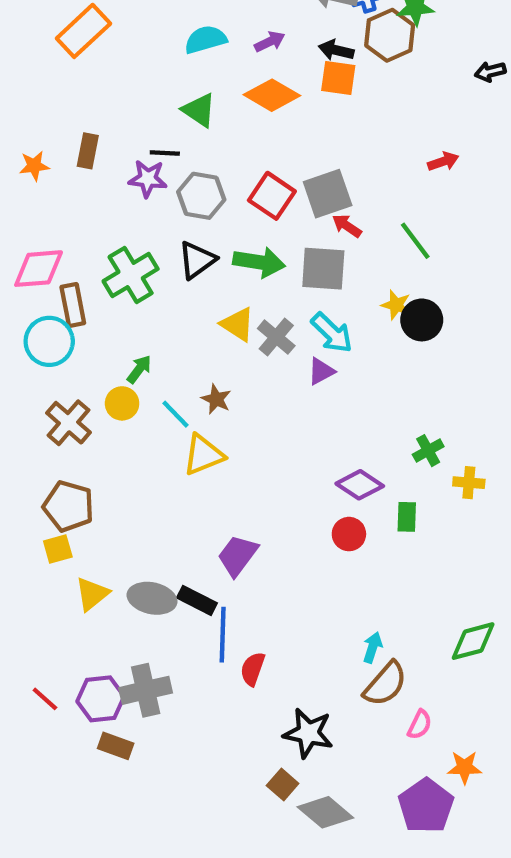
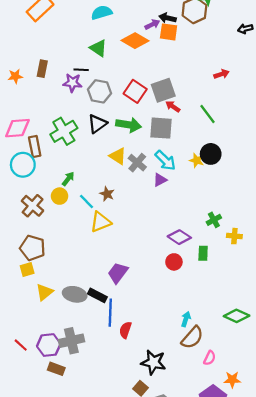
purple arrow: (270, 42) -> (152, 24), moved
yellow star: (396, 305) -> (197, 160), moved
green diamond: (473, 641) -> (237, 316), turned 40

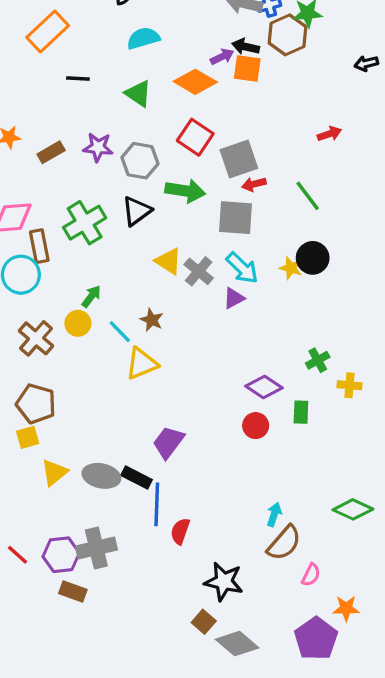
brown rectangle: (42, 69) -> (51, 152), moved, turned 49
black line: (81, 70) -> (78, 78), moved
red square: (135, 91) -> (195, 137), moved
red arrow: (173, 106) -> (254, 184), turned -48
green arrow: (129, 125) -> (185, 191), moved

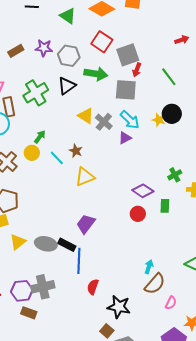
red arrow: (254, 184) -> (137, 70), turned -56
yellow triangle: (142, 364) -> (85, 177), moved
red semicircle: (180, 531) -> (93, 287), moved

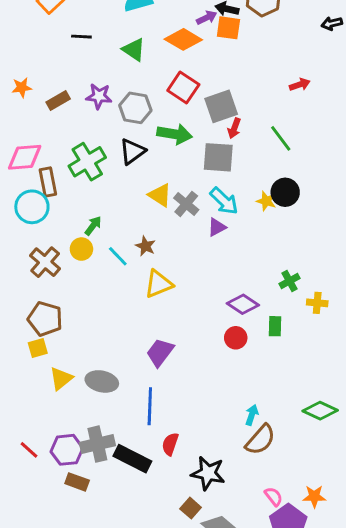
black rectangle: (67, 245) -> (132, 459), moved, size x1.4
pink semicircle: (171, 303) -> (274, 496), moved, turned -64

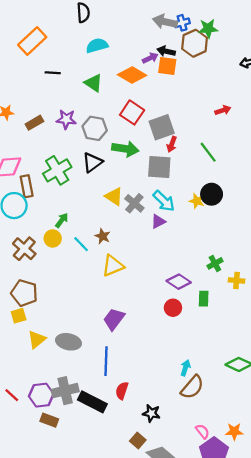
black star: (208, 473) -> (151, 413), size x0.7

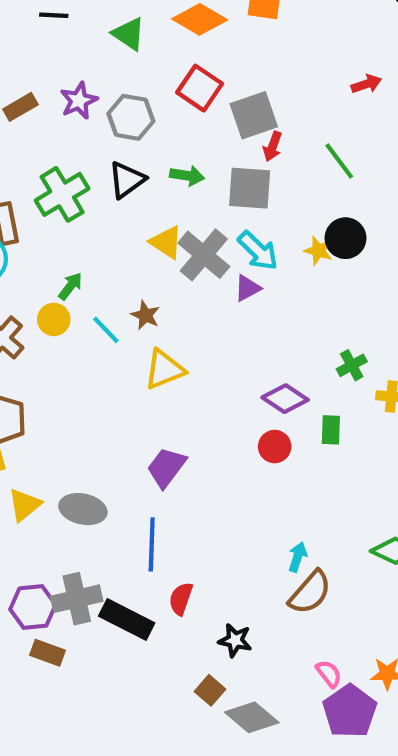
purple star: (66, 119) -> (79, 101), turned -30
green arrow: (125, 149) -> (187, 176), moved, size x0.7
gray cross: (134, 203) -> (204, 255), size x1.4

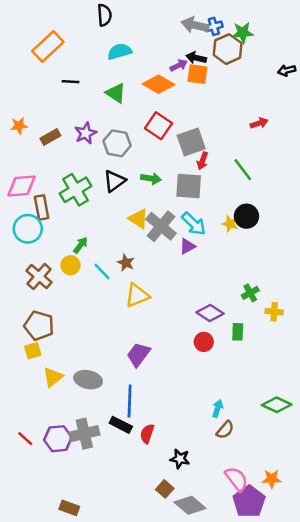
brown semicircle: (310, 592) -> (225, 430), size x0.7
black rectangle: (127, 619) -> (121, 425), moved, size x0.7
brown rectangle: (48, 653) -> (69, 508), moved
pink semicircle: (329, 674) -> (236, 479), size x1.5

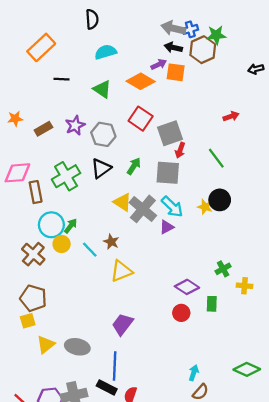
black arrow: (196, 58) -> (173, 47), moved
green arrow: (151, 178) -> (134, 166), turned -66
cyan circle: (28, 229) -> (51, 225), moved

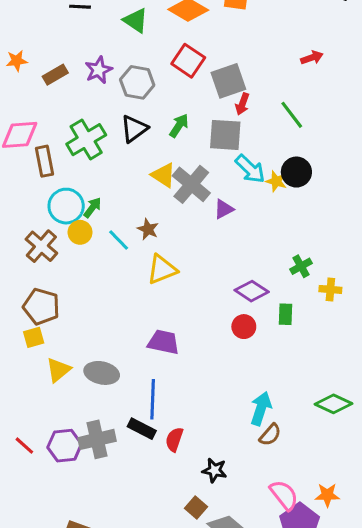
cyan arrow: (172, 207) -> (250, 169), moved
purple trapezoid: (123, 324) -> (163, 342), turned 65
cyan arrow: (194, 373) -> (261, 408), size x1.5

